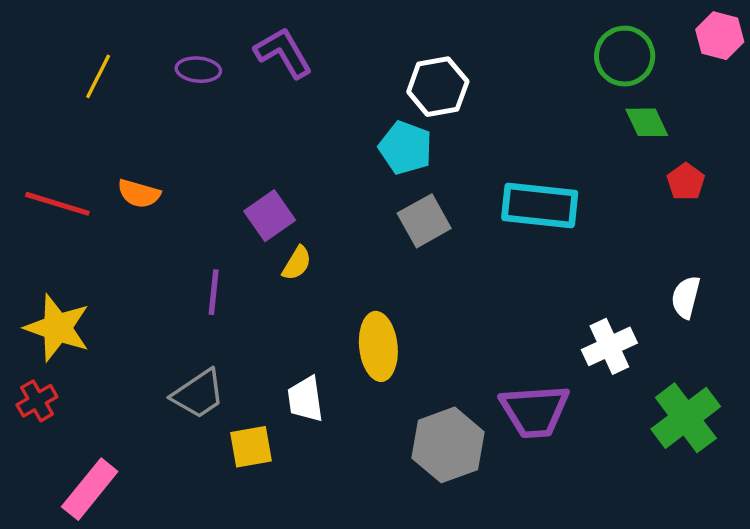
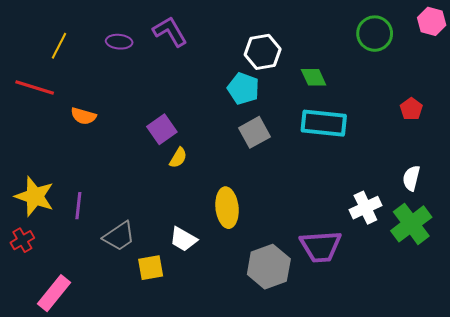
green diamond: (647, 122) -> (314, 77), moved
red line: (57, 204) -> (35, 87), moved
purple line: (214, 292) -> (78, 206), moved
white trapezoid: (305, 399) -> (183, 239), turned -52
green cross: (686, 418) -> (411, 224), moved

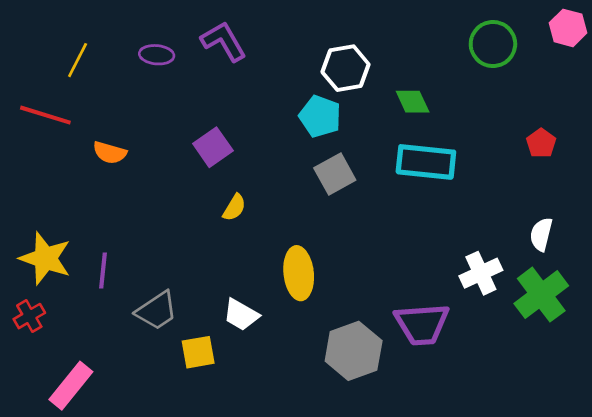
purple square: (162, 129) -> (213, 147), moved

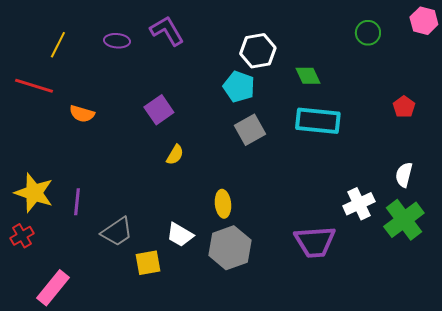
green circle: (493, 44) -> (368, 33), size x0.7
yellow ellipse: (299, 273) -> (223, 204), size x0.7
gray hexagon: (354, 351) -> (230, 248), moved

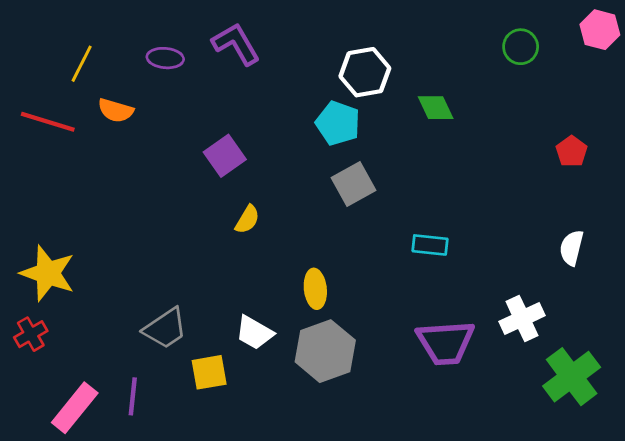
orange semicircle: (82, 114) -> (116, 110), moved
cyan rectangle: (318, 121) -> (430, 245), moved, size x0.6
purple line: (77, 202) -> (133, 396), moved
white cross: (359, 204) -> (522, 319), moved
green cross: (404, 220) -> (572, 377), moved

